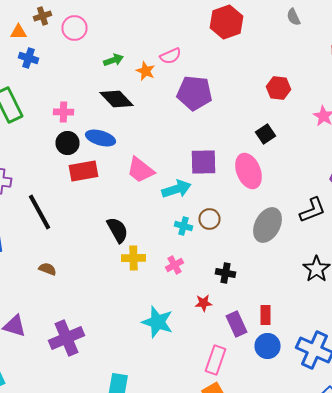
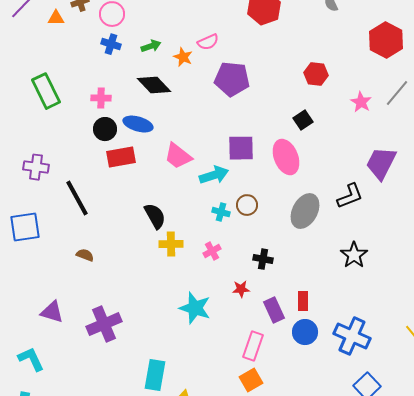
blue cross: (28, 58) -> (111, 44), moved

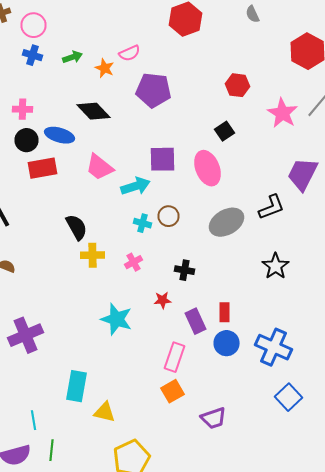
black diamond: (154, 85) -> (94, 111), moved
pink star: (361, 102) -> (282, 113), size x1.4
gray ellipse: (305, 211) -> (226, 222), turned 32

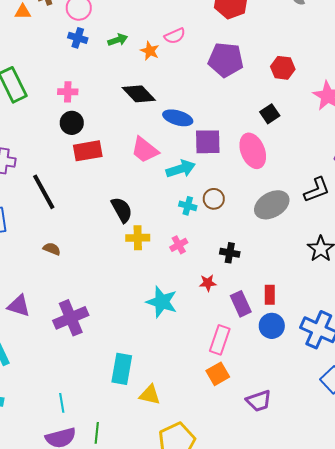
purple pentagon: (154, 90) -> (226, 60), moved
blue ellipse: (60, 135) -> (178, 118), moved
cyan line: (34, 420) -> (62, 403), moved

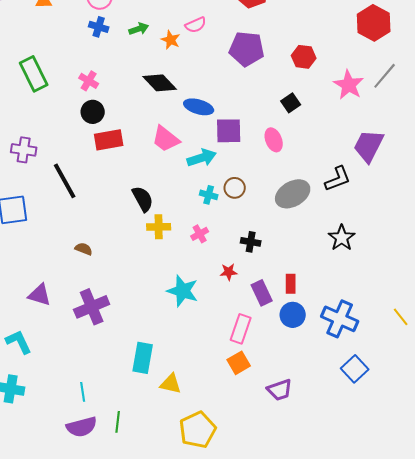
pink cross: (68, 92) -> (89, 81), turned 30
pink ellipse: (253, 151) -> (274, 140), size x0.7
brown semicircle: (52, 249) -> (84, 249), moved

